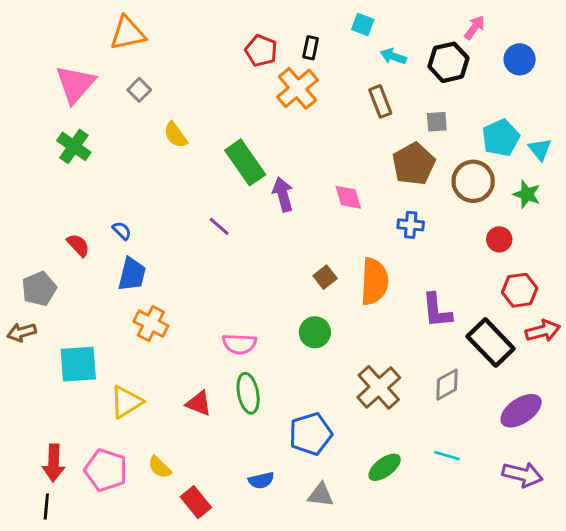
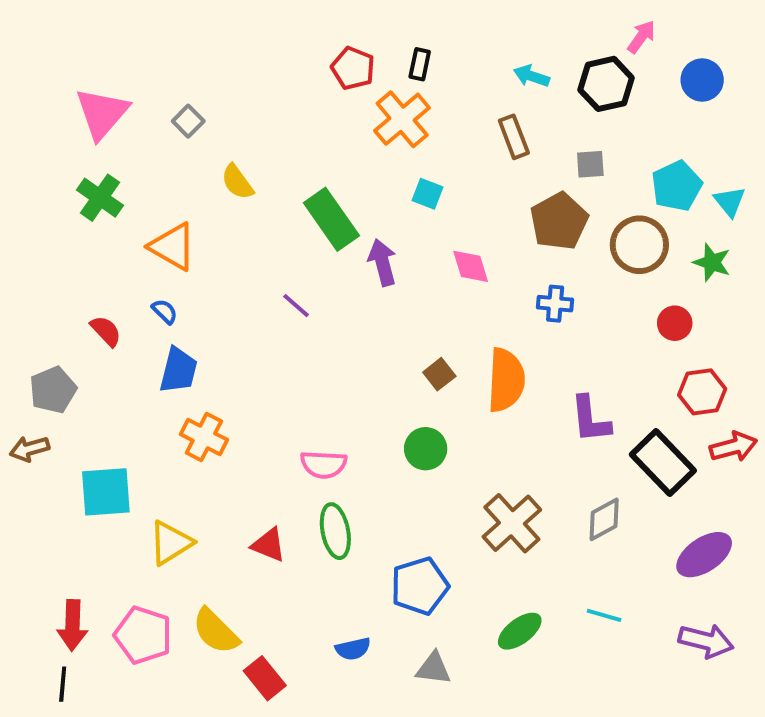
cyan square: (363, 25) -> (428, 194), moved
orange triangle: (128, 33) -> (173, 247), moved, turned 42
yellow semicircle: (160, 467) -> (216, 631), size x1.5

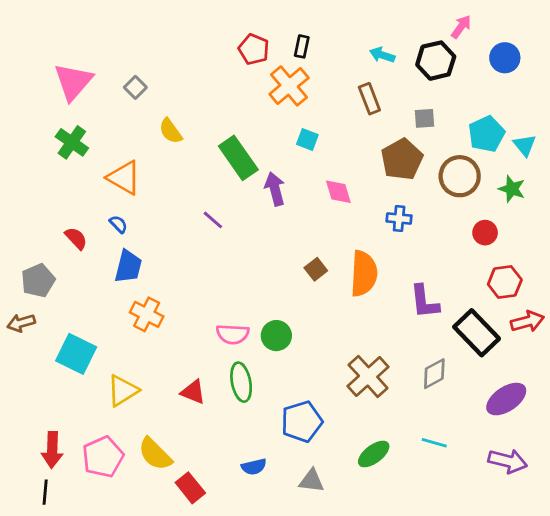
green circle: (426, 449) -> (276, 336), moved
cyan square: (106, 492) -> (76, 354), turned 30
pink pentagon: (143, 635) -> (103, 457), turned 30

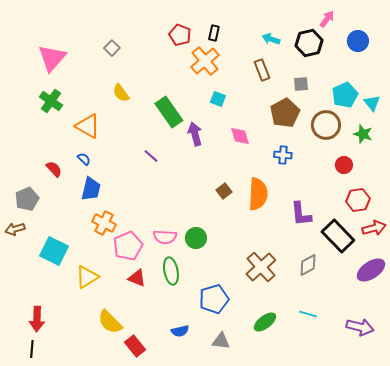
gray square: (135, 87) -> (112, 48), moved
purple ellipse: (506, 399) -> (371, 270), moved
pink pentagon: (103, 457) -> (128, 246), moved

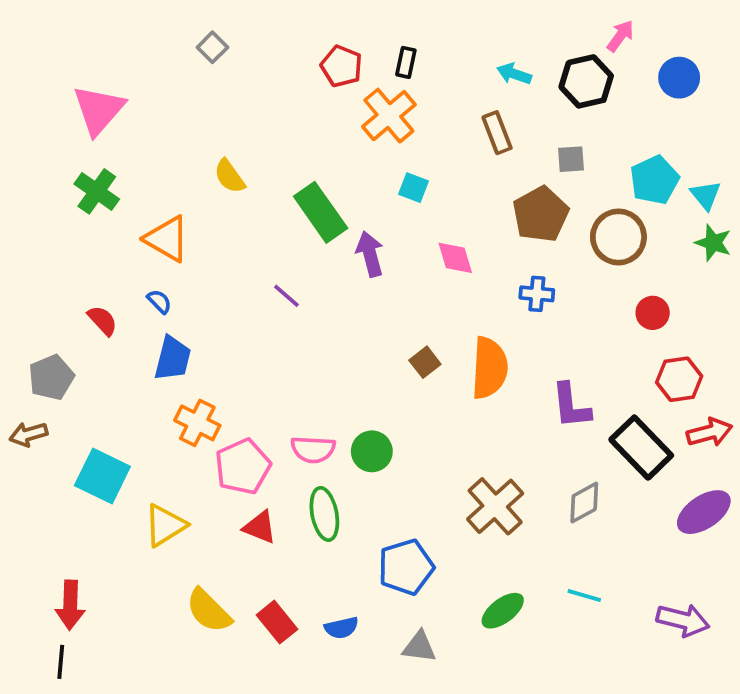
gray square: (112, 48) -> (212, 47), moved
green star: (363, 134) -> (713, 243), moved
red rectangle: (135, 346) -> (277, 622), moved

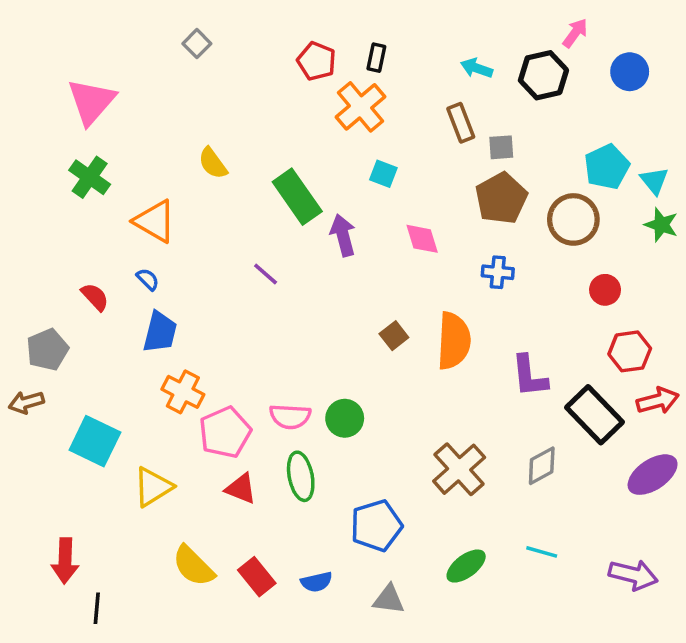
gray square: (571, 159) -> (501, 147), moved
black line: (61, 662) -> (97, 608), moved

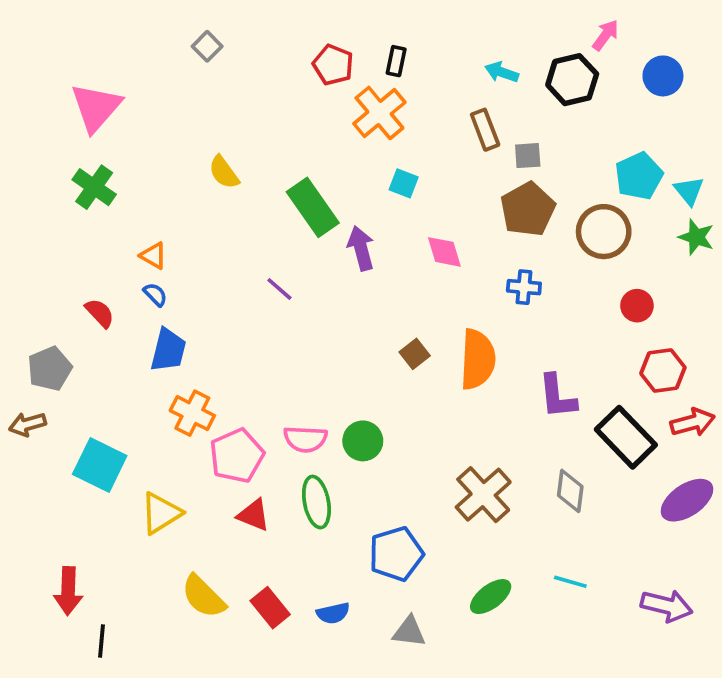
orange triangle: (155, 221) -> (153, 256), moved, size x0.6
gray diamond: (542, 466) -> (570, 491), turned -54

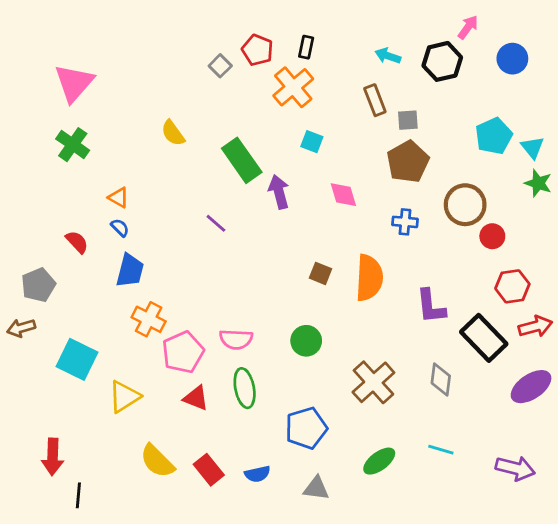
gray square: (207, 46) -> (220, 66), moved
brown circle: (604, 232) -> (465, 205), moved
brown square: (415, 354) -> (320, 273), turned -30
green circle: (363, 441) -> (306, 341), moved

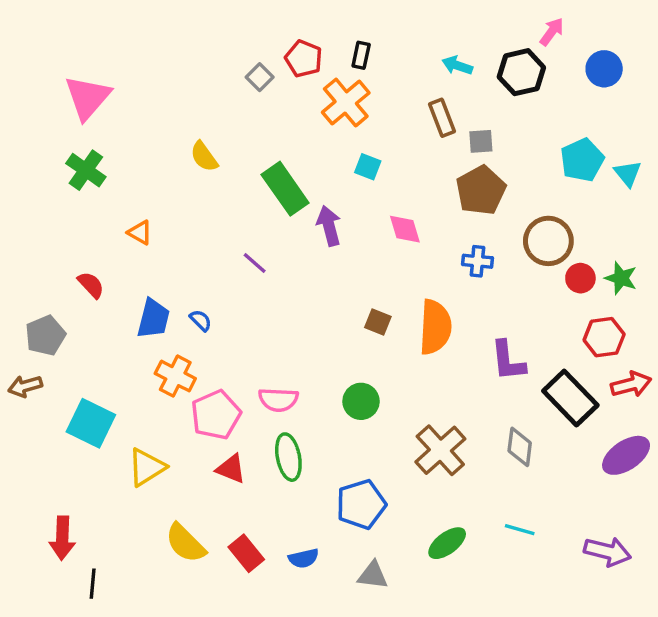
green star: (538, 183) -> (621, 278), moved
blue semicircle: (120, 228) -> (201, 320), moved

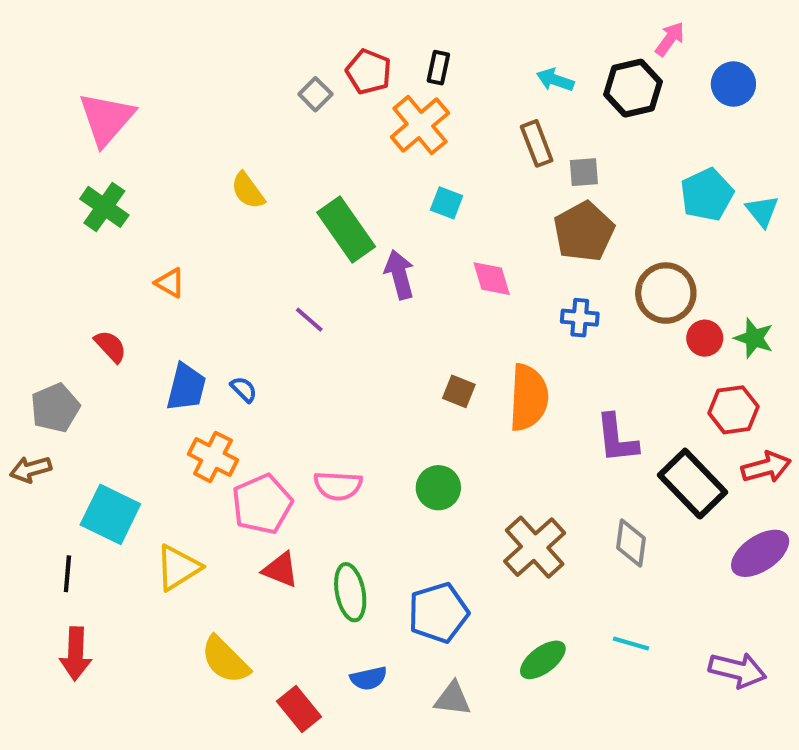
green ellipse: (288, 457) -> (350, 592), moved
red rectangle: (246, 553) -> (299, 709), moved
black line: (93, 584) -> (67, 574), moved

